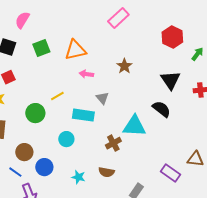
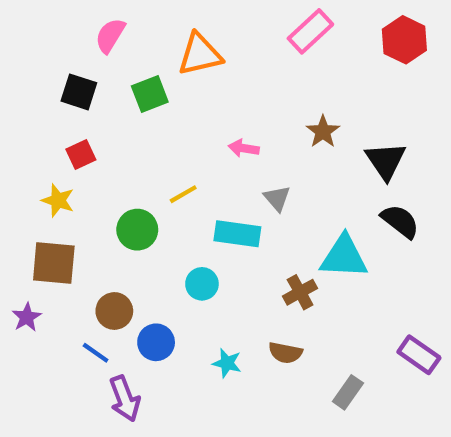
red hexagon: (172, 37) -> (404, 40), moved
orange triangle: (75, 50) -> (200, 54), moved
black triangle: (170, 80) -> (386, 161), moved

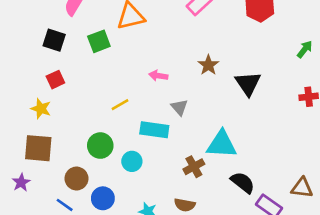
black semicircle: (400, 221) -> (243, 182), moved
green circle: (137, 230) -> (100, 146), moved

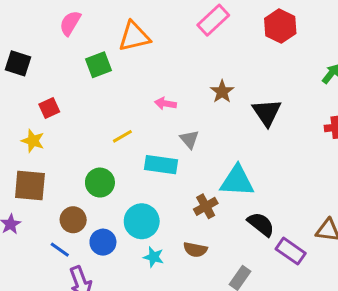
black square: (54, 40) -> (18, 63), moved
cyan circle: (132, 161) -> (142, 221), moved, size x1.5

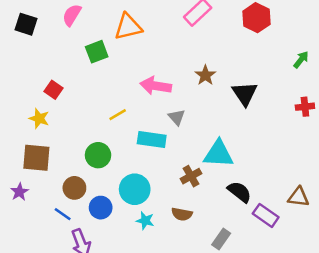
black square: (18, 63) -> (26, 24), moved
pink arrow: (165, 104) -> (156, 86), size x1.6
red square: (49, 108) -> (53, 90), turned -30

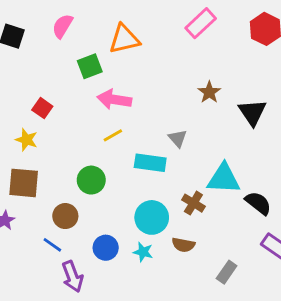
pink arrow: (156, 86) -> (114, 99), moved
brown cross: (191, 176) -> (193, 203), turned -30
cyan circle: (135, 189) -> (152, 217), moved
black semicircle: (239, 192) -> (258, 203), moved
blue circle: (101, 208) -> (106, 248), moved

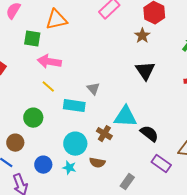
green square: (90, 66) -> (32, 39), turned 30
brown star: (209, 92) -> (142, 36), moved
yellow line: (113, 135) -> (48, 87), turned 72

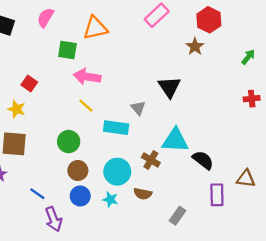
black triangle: (145, 71) -> (169, 87), moved
brown circle: (15, 143) -> (78, 171), moved
purple rectangle: (161, 164) -> (217, 195), turned 54

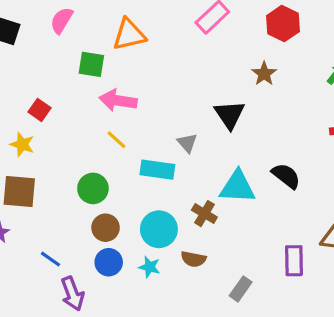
brown star: (195, 47) -> (264, 74), moved
black semicircle: (203, 160) -> (286, 176), moved

